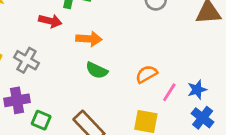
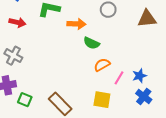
red arrow: (50, 21) -> (17, 22), moved
orange arrow: (89, 39) -> (76, 24), moved
green semicircle: (97, 70) -> (91, 43), moved

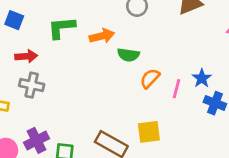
gray cross: (13, 56) -> (32, 85), moved
yellow square: (102, 100) -> (149, 132), moved

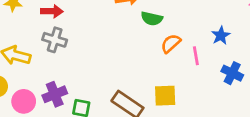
blue star: (202, 78) -> (221, 35), moved
pink line: (177, 89) -> (196, 56), turned -30

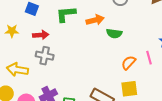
orange semicircle: (171, 43) -> (129, 63), moved

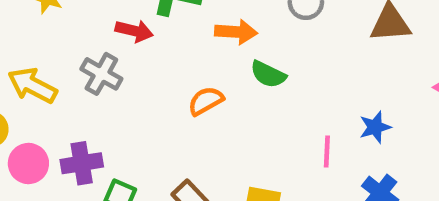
red arrow: (41, 35) -> (134, 31), moved
orange semicircle: (129, 63) -> (206, 101), moved

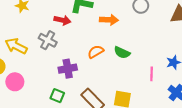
green semicircle: (268, 74) -> (122, 52), moved
purple cross: (82, 163) -> (68, 69), moved

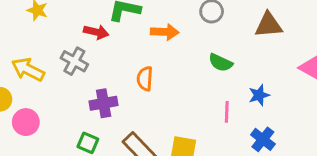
orange semicircle: (96, 52) -> (145, 79), turned -56
green semicircle: (122, 52) -> (221, 63), moved

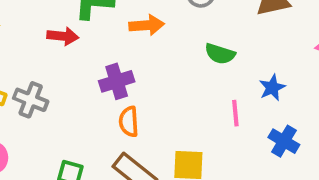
gray cross: (74, 61) -> (31, 100), moved
orange semicircle: (145, 79) -> (129, 122), moved
purple cross: (104, 103) -> (117, 81), moved

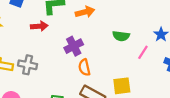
green semicircle: (220, 54) -> (121, 36), moved
pink line: (235, 113) -> (143, 52), turned 48

